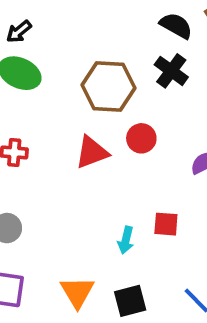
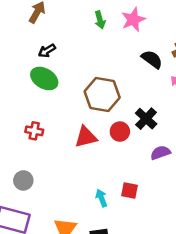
black cross: (171, 71) -> (146, 119), moved
cyan arrow: (126, 240) -> (101, 198), turned 138

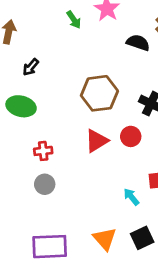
green ellipse: (44, 79) -> (21, 106), moved
red circle: (120, 132) -> (131, 136), moved
gray circle: (23, 180) -> (45, 184), moved

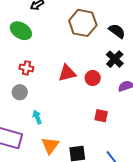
black semicircle: (138, 43) -> (117, 31), moved
brown hexagon: (99, 93) -> (83, 23), moved
cyan arrow: (131, 197) -> (37, 117), moved

